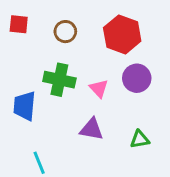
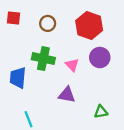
green triangle: (140, 139) -> (101, 112), moved

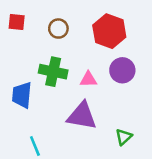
pink triangle: (72, 65) -> (88, 79), turned -48
purple triangle: (67, 95) -> (82, 116), size x1.4
green triangle: (101, 112) -> (124, 137), turned -32

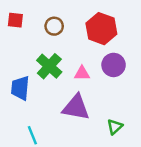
green cross: (53, 72) -> (49, 66), turned 30

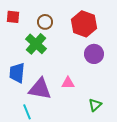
green cross: (49, 66) -> (36, 44), moved
pink triangle: (82, 73) -> (68, 83), moved
purple triangle: (76, 107) -> (40, 89), moved

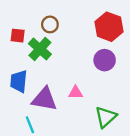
red square: (13, 17) -> (18, 36), moved
red hexagon: (84, 24) -> (109, 27), moved
green triangle: (95, 105) -> (106, 117), size x1.5

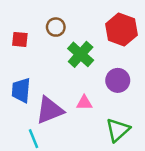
green cross: (40, 49) -> (81, 54), moved
purple circle: (105, 60) -> (118, 80), moved
purple triangle: (44, 99) -> (50, 110), turned -32

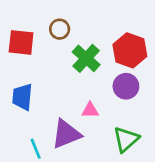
red hexagon: (121, 30) -> (130, 50), moved
red square: (20, 39) -> (21, 42), size x1.5
purple triangle: (50, 110) -> (66, 134), moved

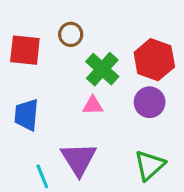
pink triangle: (90, 110) -> (93, 105), moved
purple triangle: (66, 134) -> (79, 159), turned -40

